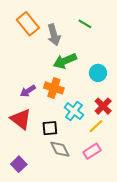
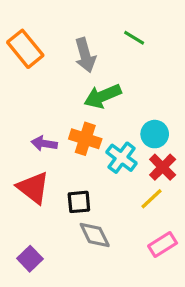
orange rectangle: (28, 24) -> (25, 49), moved
cyan circle: (98, 73) -> (155, 134), moved
purple arrow: (28, 91) -> (44, 144), turned 42
cyan cross: (74, 111) -> (122, 158), moved
pink rectangle: (92, 151) -> (163, 245), moved

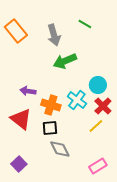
orange cross: (85, 139) -> (51, 105), moved
pink rectangle: (163, 245) -> (98, 166), moved

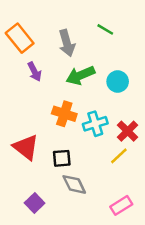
cyan circle: (98, 85) -> (118, 82), moved
purple arrow: (28, 91) -> (35, 72), moved, turned -126
cyan cross: (77, 100) -> (95, 124), turned 36
orange cross: (51, 105) -> (64, 114), moved
purple square: (19, 164) -> (35, 203), moved

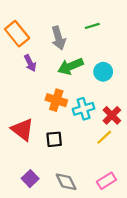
green line: (105, 29) -> (92, 26), turned -48
gray diamond: (74, 184) -> (66, 182), moved

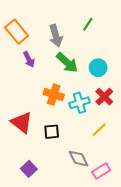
green line: (92, 26) -> (88, 24), turned -40
green arrow: (70, 66) -> (67, 63), turned -115
red cross: (112, 115) -> (104, 97), moved
gray diamond: (66, 182) -> (78, 159), moved

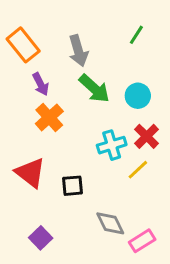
green line: (88, 24) -> (136, 35), moved
orange cross: (54, 95) -> (49, 117), moved, turned 30
yellow line: (99, 130) -> (138, 170), moved

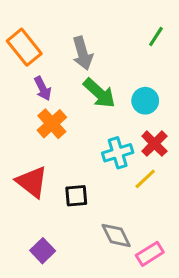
green line: (136, 35) -> (156, 36), moved

